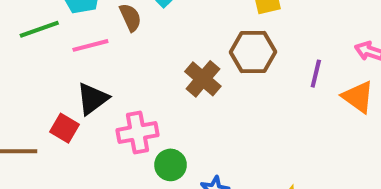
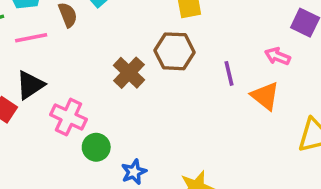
purple line: (316, 74) -> (229, 73), turned -30
pink cross: (138, 133) -> (69, 117), turned 32

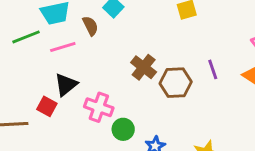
brown hexagon: (174, 51) -> (176, 83), moved
purple line: (229, 73) -> (213, 69), moved

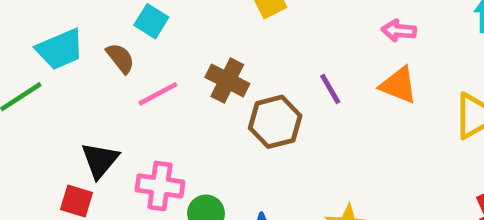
pink line: (63, 47) -> (158, 94), moved
brown cross: (144, 67) -> (227, 80), moved

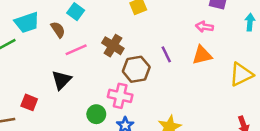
orange triangle: (399, 85) -> (202, 55), turned -40
black triangle: (100, 160) -> (61, 80), moved
pink cross: (160, 186) -> (120, 96), moved

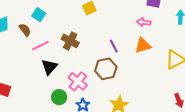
brown hexagon: (136, 69) -> (106, 69), moved
black triangle: (61, 80) -> (49, 67), moved
pink cross: (120, 96) -> (78, 81), turned 30

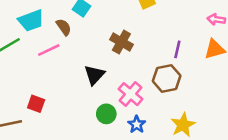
pink line: (40, 46) -> (49, 50), moved
purple line: (114, 46) -> (177, 49), turned 40

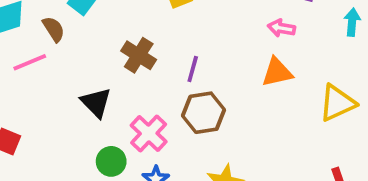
purple line: (177, 49) -> (193, 69), moved
black triangle: (94, 75) -> (96, 102), turned -30

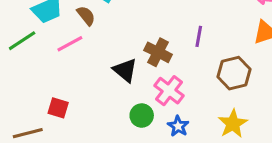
brown cross: (139, 55) -> (158, 52), moved
brown hexagon: (204, 113) -> (234, 73), moved

